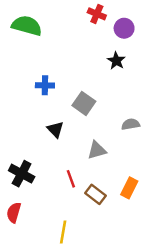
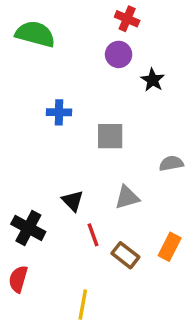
purple circle: (124, 28) -> (119, 54), moved
gray square: (84, 103) -> (110, 136), turned -35
black triangle: (55, 129) -> (73, 201), moved

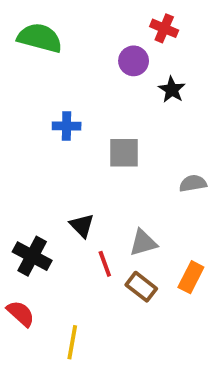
red cross: (127, 19) -> (164, 28), moved
gray triangle: (127, 197) -> (143, 243), moved
red semicircle: (18, 279) -> (21, 314), turned 116
yellow line: (83, 305) -> (72, 342), moved

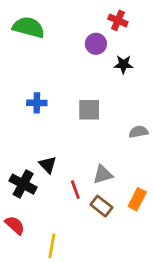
black star: (172, 90) -> (123, 64), turned -30
blue cross: (67, 126) -> (37, 103), moved
black triangle: (82, 225) -> (48, 165), moved

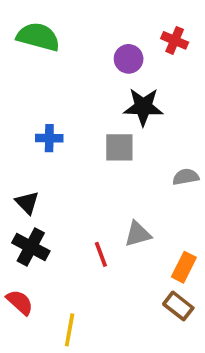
red cross: (118, 20) -> (175, 40), moved
black star: (123, 64) -> (143, 107), moved, size x1.5
black triangle: (48, 165) -> (27, 203), moved
brown rectangle: (101, 206) -> (178, 306), moved

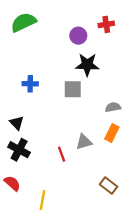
green semicircle: (38, 37) -> (23, 22), turned -40
red cross: (175, 40) -> (106, 24), turned -32
orange rectangle: (184, 267) -> (112, 133), moved

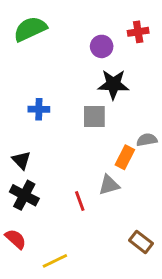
orange rectangle: (112, 133) -> (125, 157), moved
yellow line: (43, 200) -> (55, 261), turned 54

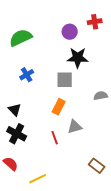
green semicircle: (30, 29) -> (21, 38), moved
blue cross: (39, 109) -> (27, 75), turned -32
orange rectangle: (125, 157) -> (59, 107), moved

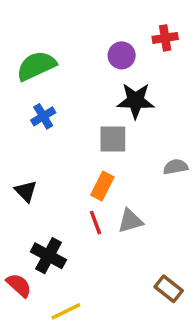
blue cross: (27, 75) -> (43, 116), moved
black cross: (17, 134) -> (48, 256), moved
red line: (55, 138) -> (95, 223), moved

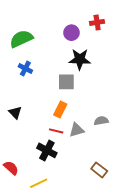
blue cross: (43, 116) -> (25, 69), turned -32
gray semicircle: (176, 167) -> (101, 121), moved
red line: (95, 223) -> (56, 131), turned -56
black cross: (48, 256) -> (47, 150), moved

